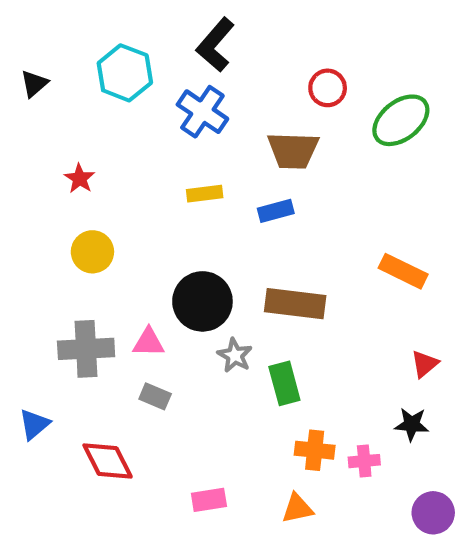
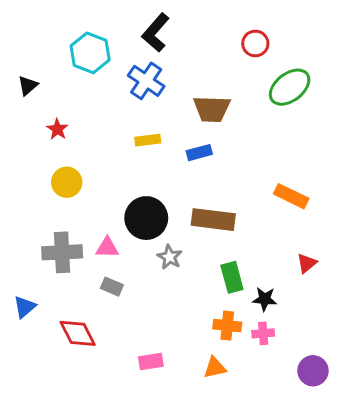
black triangle: (34, 84) -> (28, 86), moved
red circle: (328, 88) -> (255, 43), moved
green rectangle: (284, 383) -> (232, 277), moved
black star: (412, 424) -> (265, 299), moved

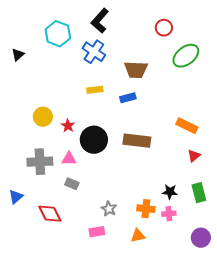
red star: (57, 129) -> (68, 126), moved
gray star: (170, 257) -> (109, 209), moved
red triangle: (307, 263) -> (194, 156), moved
green rectangle: (232, 277) -> (199, 193), moved

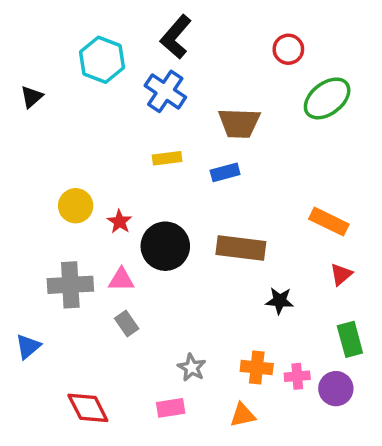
gray rectangle: (72, 184) -> (127, 324), turned 32
black star: (170, 192) -> (280, 301), moved
red diamond: (50, 214) -> (88, 408), moved
purple circle: (201, 238) -> (336, 389), moved

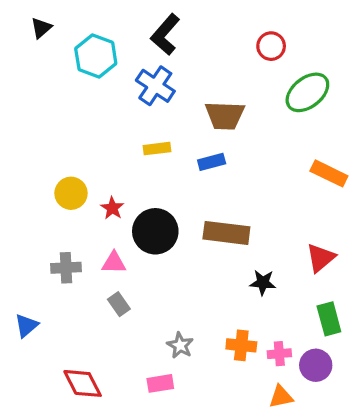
black triangle: (32, 97) -> (41, 28), moved
orange rectangle: (329, 222) -> (329, 173), moved
red triangle: (341, 274) -> (321, 258), size x1.4
gray cross: (70, 285) -> (66, 268), size x0.7
orange triangle: (243, 415) -> (281, 397), moved

